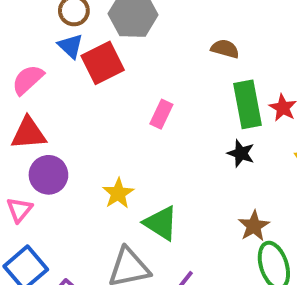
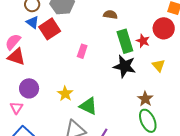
red triangle: (29, 133) -> (16, 57), moved, turned 30
black star: (241, 153) -> (125, 66), size x1.6
brown star: (254, 226) -> (145, 99), moved

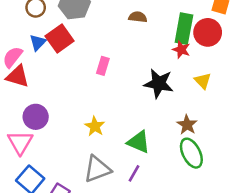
blue triangle: (33, 22) -> (38, 42), moved, turned 40
green rectangle: (125, 41) -> (184, 29), moved, turned 30
yellow star: (65, 94) -> (95, 126), moved
green triangle: (88, 106) -> (139, 142), moved
pink triangle: (16, 108) -> (20, 142), size x1.5

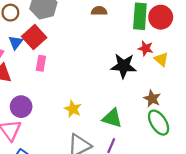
red star: (181, 50) -> (146, 48), moved
pink rectangle: (103, 66) -> (41, 63), moved

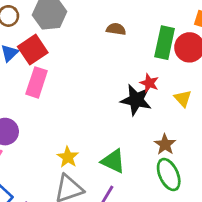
red star: (146, 48) -> (149, 83), moved
pink rectangle: (41, 63) -> (37, 82), size x1.5
yellow star: (73, 109) -> (68, 157), moved

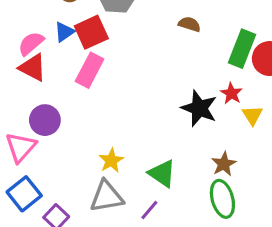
red star: (149, 83) -> (231, 93), moved

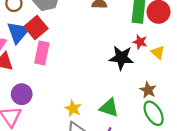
blue triangle: (64, 32) -> (18, 32), size x1.6

